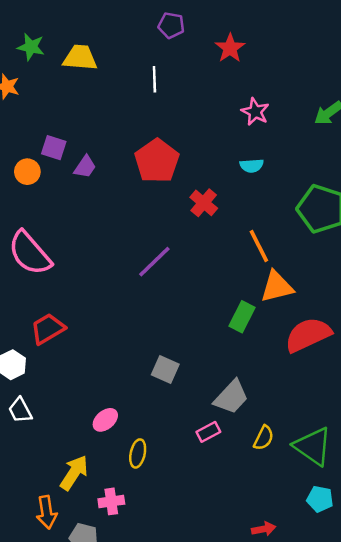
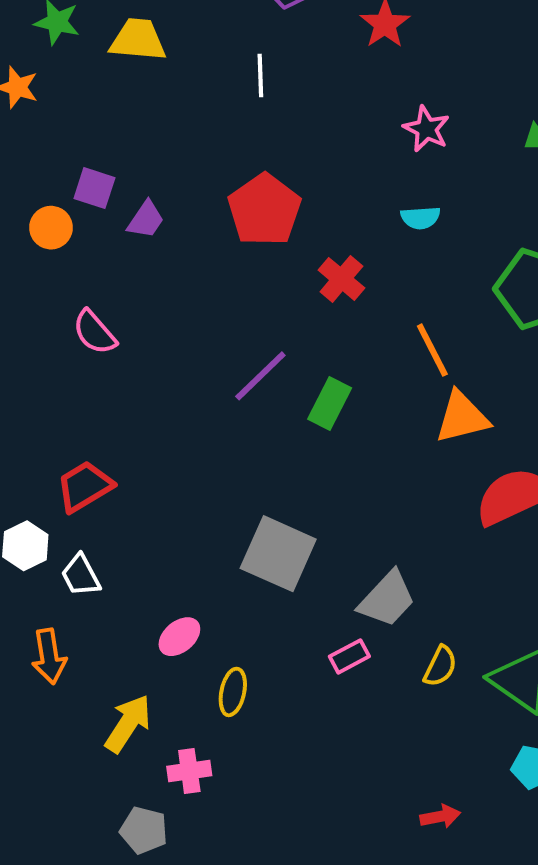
pink semicircle: (30, 253) -> (94, 332), moved, size x0.6
green rectangle: (242, 317) -> (330, 403), moved
gray square: (165, 370) -> (278, 554), size x1.6
white trapezoid: (20, 410) -> (81, 575), moved
orange arrow: (47, 512) -> (49, 656), moved

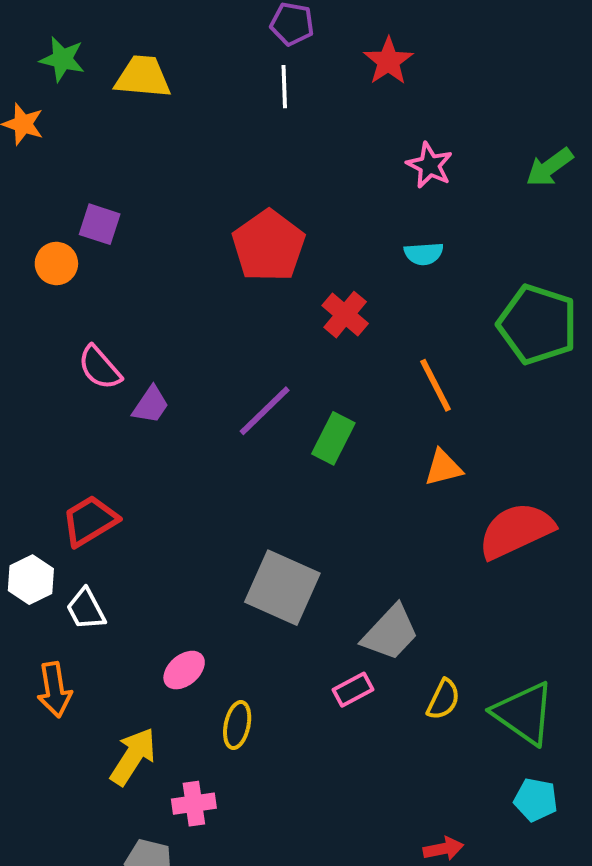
white line: (260, 75) -> (284, 87), moved
purple trapezoid: (146, 220) -> (151, 405), moved
orange triangle: (462, 417) -> (443, 468), moved, size x0.7

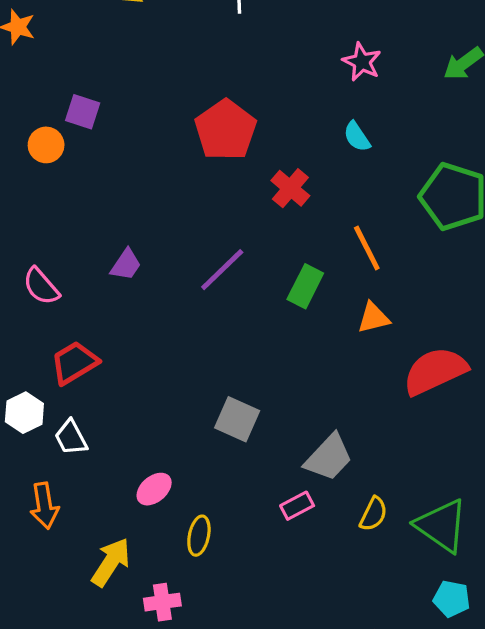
cyan semicircle: (424, 254) -> (357, 137), turned 60
pink semicircle: (100, 368) -> (41, 286), moved
green rectangle: (333, 438) -> (305, 286), moved
gray square: (282, 588) -> (237, 419), size x0.7

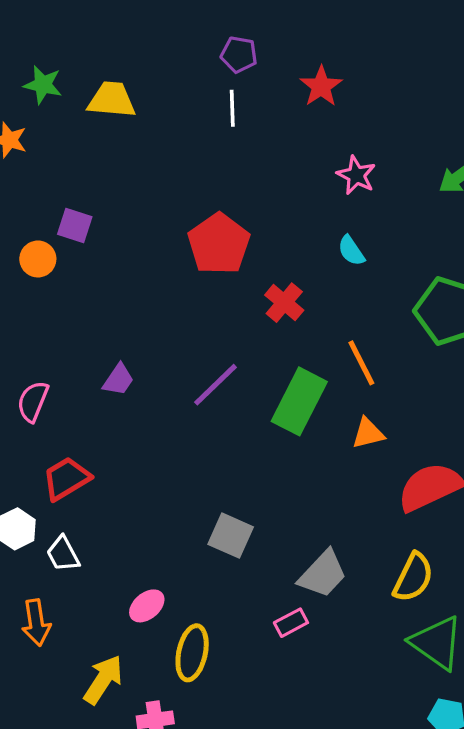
pink semicircle: (41, 286) -> (33, 401), turned 63
green rectangle: (305, 286) -> (299, 401), size x1.5
yellow semicircle: (373, 514) -> (413, 577), moved, size x1.4
yellow ellipse: (199, 536) -> (192, 653), size x1.4

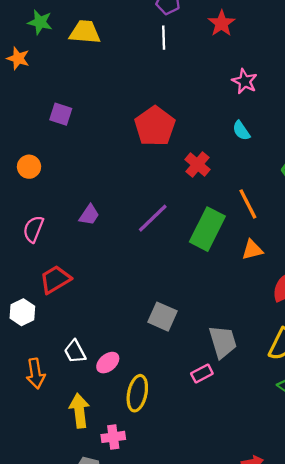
orange circle: (38, 259) -> (29, 167), moved
white trapezoid: (63, 554) -> (75, 352), moved
gray trapezoid: (323, 574) -> (223, 342), turned -60
yellow arrow: (103, 680) -> (79, 411), turned -40

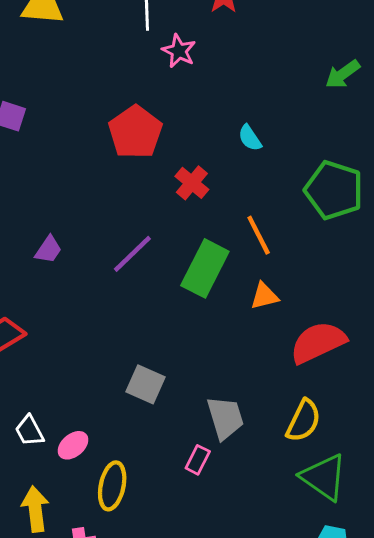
pink star: (245, 81) -> (179, 51), moved
pink rectangle: (202, 374) -> (198, 460), turned -35

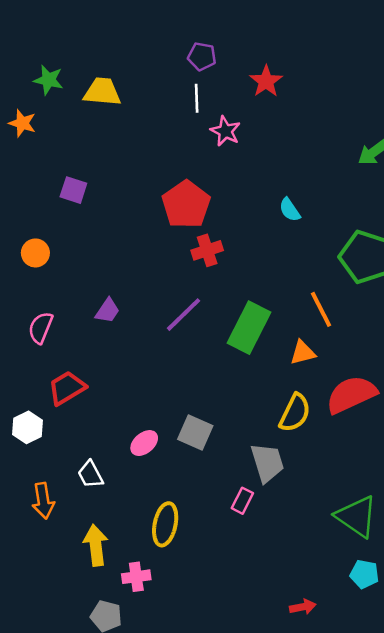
red cross: (192, 183) -> (207, 250), moved, turned 32
orange line: (259, 235) -> (321, 309), moved
yellow semicircle: (304, 421) -> (295, 413), moved
pink ellipse: (73, 445) -> (144, 443), moved

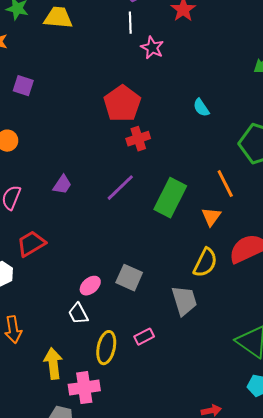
purple square: (73, 190) -> (23, 86), moved
orange triangle: (303, 353) -> (211, 217), turned -40
white trapezoid: (90, 474) -> (78, 314), moved
pink rectangle: (242, 501) -> (144, 337), moved, turned 36
pink cross: (136, 577) -> (84, 388), size x1.4

